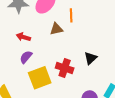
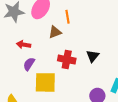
red cross: (65, 68) -> (67, 60), moved
yellow square: (40, 78) -> (45, 82), turned 30

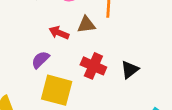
red arrow: (24, 45) -> (59, 33), moved

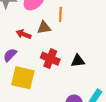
black triangle: (130, 70) -> (78, 61), turned 32

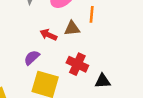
black triangle: (78, 61) -> (103, 81), moved

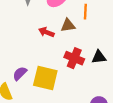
purple semicircle: (32, 58) -> (20, 73), moved
black triangle: (103, 81) -> (99, 57), moved

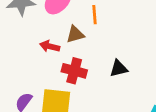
red cross: (74, 58) -> (74, 71), moved

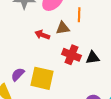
red cross: (74, 71) -> (71, 55), moved

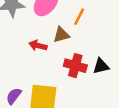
orange line: (79, 15) -> (79, 17), turned 32

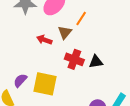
brown triangle: (61, 35) -> (65, 32), turned -40

